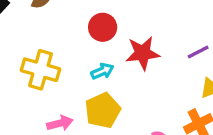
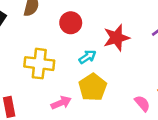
red circle: (103, 27) -> (71, 23), moved

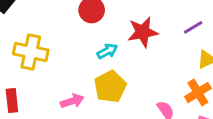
yellow cross: (39, 64) -> (31, 52), moved

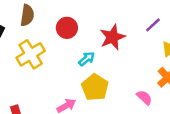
yellow cross: (31, 52) -> (31, 54), moved, turned -32

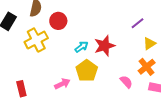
red circle: (67, 28) -> (58, 21), moved
red star: (112, 37) -> (105, 46), moved

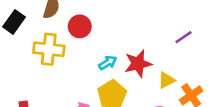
yellow cross: (36, 40) -> (49, 49), turned 30
yellow triangle: (149, 44) -> (167, 80), moved

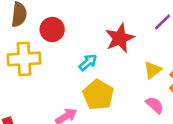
red star: (138, 64) -> (120, 38), moved

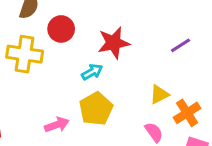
red star: (120, 38) -> (114, 43), moved

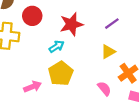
purple line: (181, 45) -> (112, 24), moved
yellow triangle: (159, 94) -> (108, 52), moved

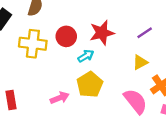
red circle: (32, 16) -> (66, 36), moved
pink semicircle: (104, 89) -> (135, 101), size x1.6

